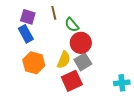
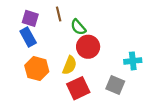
gray square: (83, 62) -> (115, 85), moved, turned -36
cyan cross: (122, 83) -> (133, 61), moved

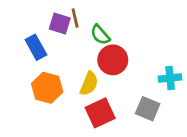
purple square: (30, 18) -> (60, 24), moved

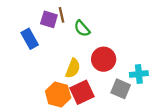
red circle: (113, 60) -> (104, 59), moved
cyan cross: (170, 78) -> (139, 74), moved
orange hexagon: (47, 88) -> (58, 94), moved

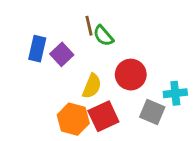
brown line: (61, 15) -> (89, 26), moved
purple square: (49, 19) -> (62, 54), moved, turned 30
blue rectangle: (30, 39) -> (37, 49), turned 42

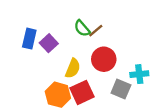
brown line: (89, 26) -> (96, 31), moved, turned 63

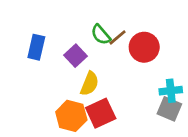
purple square: (49, 43) -> (76, 56), moved
red circle: (104, 59) -> (144, 47), moved
gray square: (121, 89) -> (169, 109), moved

